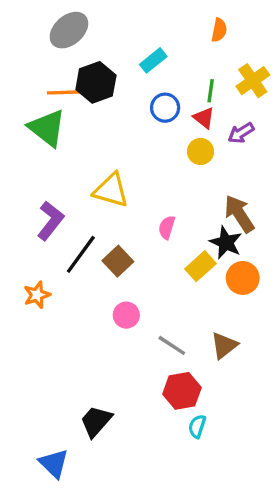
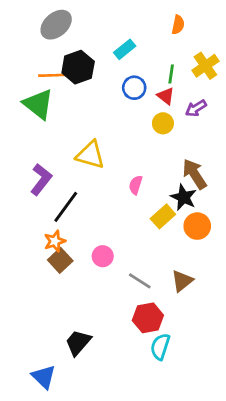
brown square: (118, 261) -> (60, 260), moved
orange star: (37, 295) -> (55, 241), moved
cyan semicircle: (197, 426) -> (160, 347), size x1.4

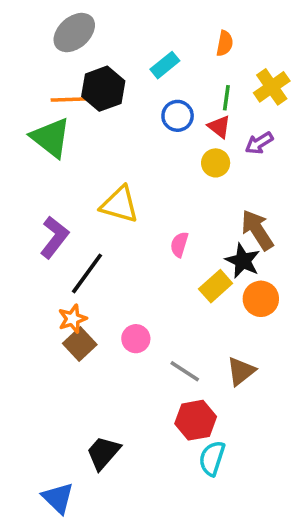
orange semicircle: (178, 25) -> (225, 43), moved

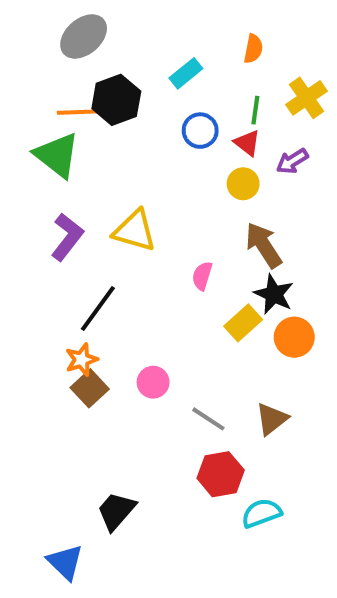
brown arrow: (257, 230) -> (264, 245), moved
purple L-shape: (54, 237) -> (67, 237), moved
cyan semicircle: (212, 458) -> (262, 513), moved, turned 52

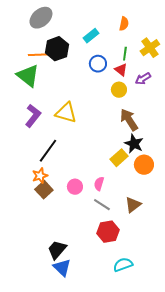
pink semicircle: (202, 276) -> (99, 184), moved
cyan semicircle: (262, 513) -> (123, 265), moved
blue triangle: (65, 562) -> (62, 268), moved

